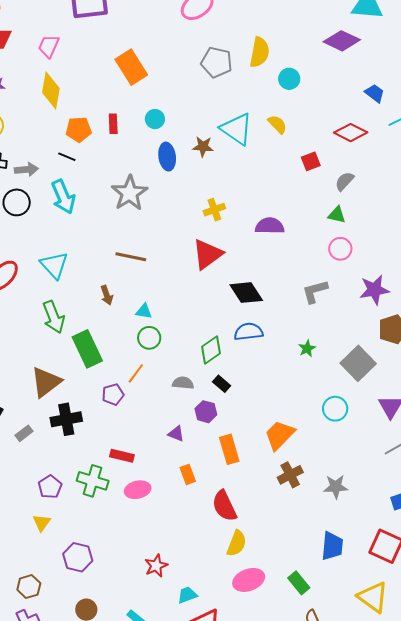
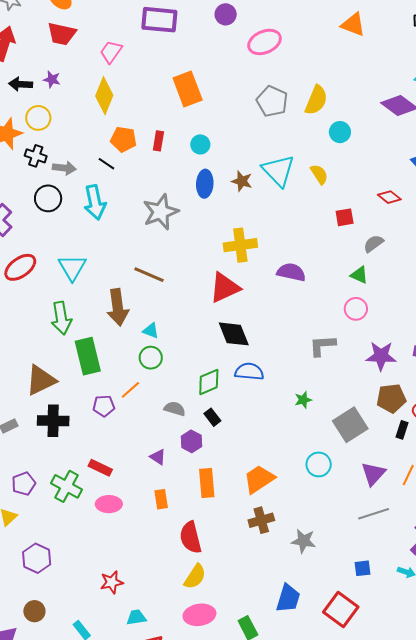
red diamond: (351, 133) -> (389, 197), size x0.7
yellow cross: (214, 210) -> (240, 245), size x1.5
black diamond: (246, 293) -> (234, 334), moved
brown arrow: (107, 295) -> (118, 307), size x1.8

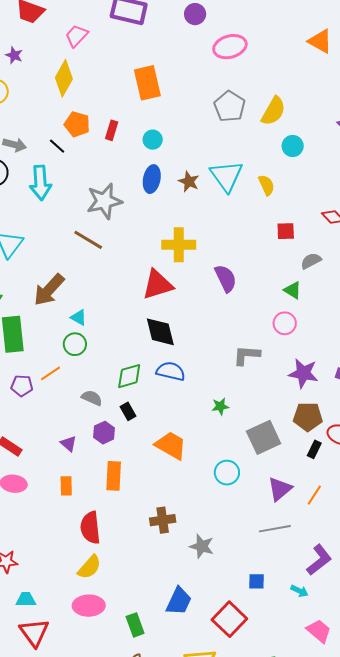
purple semicircle: (291, 272) -> (226, 278), turned 44
brown line: (149, 275) -> (88, 240), moved
brown arrow: (118, 307) -> (49, 290), turned 42
orange trapezoid: (259, 479) -> (171, 445), moved, turned 56

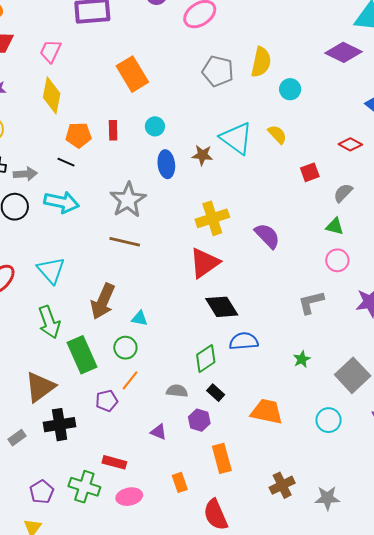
cyan arrow: (40, 183) -> (62, 202), turned -56
green circle: (75, 344) -> (125, 348), moved
purple triangle: (69, 444) -> (158, 432), moved

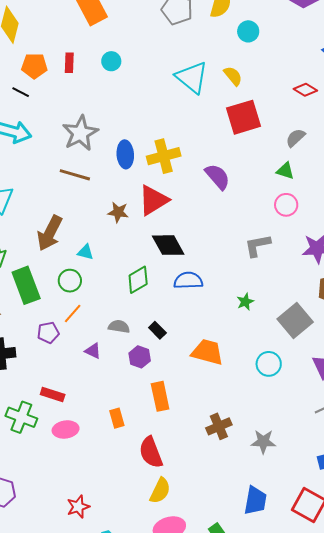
brown star: (202, 155) -> (118, 212), moved
blue ellipse: (166, 164) -> (125, 154), moved
red square: (310, 172) -> (244, 117), moved, size x1.8
green diamond: (206, 359) -> (138, 280), moved
purple triangle: (158, 432) -> (93, 351), moved

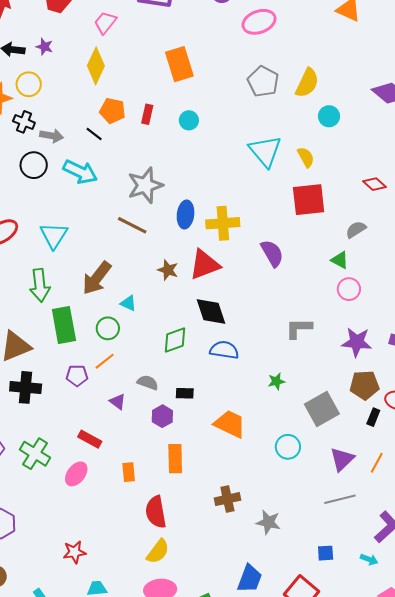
pink circle: (286, 205) -> (349, 289), moved
black rectangle: (157, 330) -> (185, 393), turned -54
red rectangle: (53, 394) -> (90, 439), moved
pink ellipse: (66, 429) -> (76, 474), turned -55

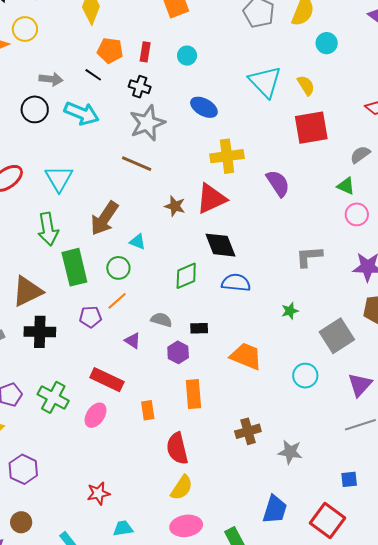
black cross: (24, 122) -> (140, 87), moved
blue ellipse: (186, 214) -> (204, 107), moved, turned -64
red rectangle: (90, 439) -> (107, 380), size x1.4

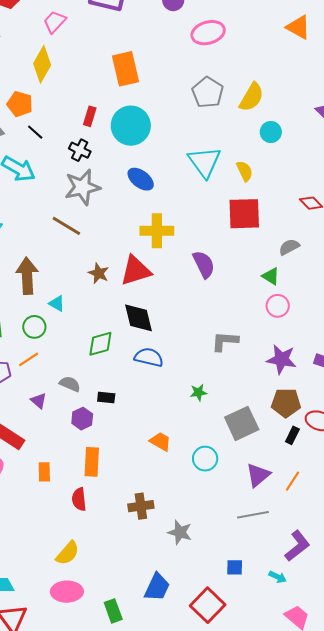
orange pentagon: (110, 50) -> (20, 104), moved
cyan circle: (187, 56) -> (131, 126), size x2.0
brown arrow: (104, 218) -> (27, 276), turned 135
orange trapezoid: (246, 356) -> (160, 442), moved, size x0.7
red semicircle: (177, 448) -> (79, 499), moved, size x0.7

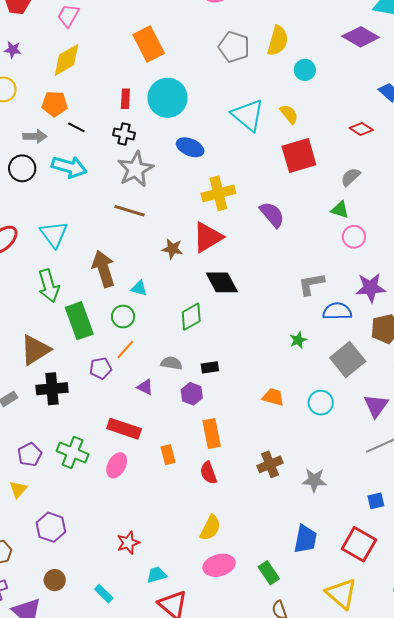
yellow diamond: (42, 64) -> (67, 60), turned 45
blue semicircle: (149, 357) -> (337, 311), moved

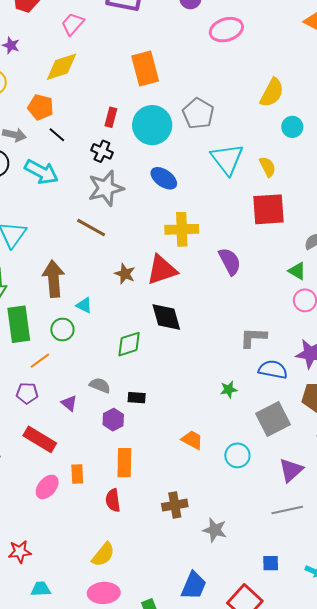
gray pentagon: (234, 47) -> (198, 113), moved
orange line: (125, 349) -> (40, 361), moved
purple pentagon: (101, 368) -> (27, 393), moved
pink ellipse: (117, 465) -> (47, 487), moved

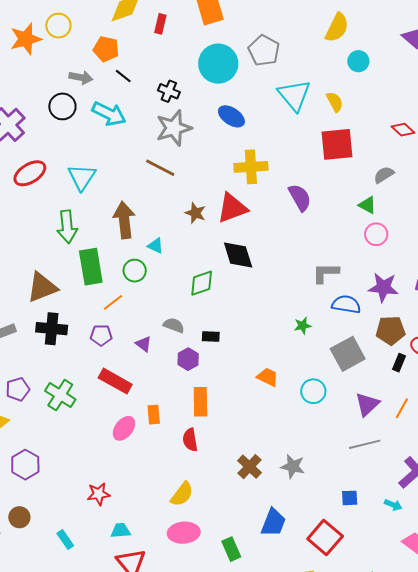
red rectangle: (111, 117) -> (160, 24), moved
brown cross: (175, 505) -> (250, 467), moved, turned -35

